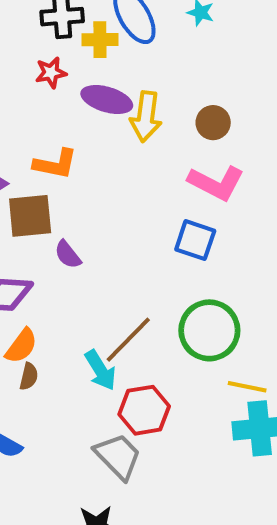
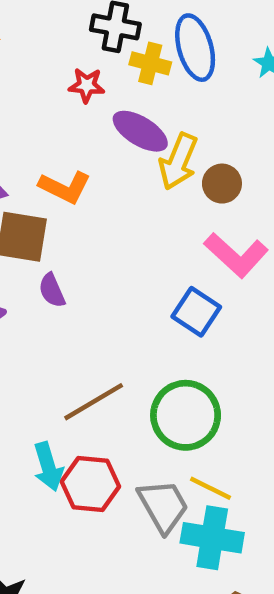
brown circle: (213, 123) -> (222, 184), moved
cyan arrow: (100, 370) -> (48, 467), moved
gray trapezoid: (118, 456) -> (163, 506), moved

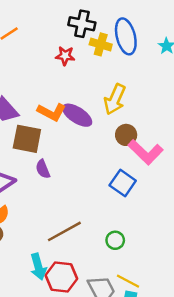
purple ellipse: (140, 131) -> (77, 115), moved
brown circle: (222, 184) -> (126, 135), moved
green circle: (186, 415) -> (115, 240), size x0.5

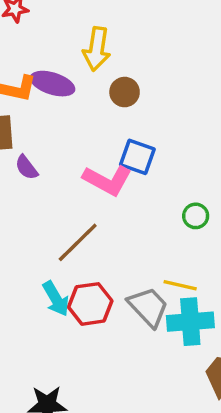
pink L-shape: (146, 152) -> (107, 180), moved
green circle: (115, 240) -> (196, 216), moved

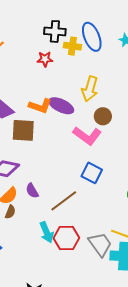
blue square: (137, 157) -> (92, 173), moved
purple semicircle: (26, 167) -> (32, 191), moved
pink L-shape: (107, 180) -> (87, 136), moved

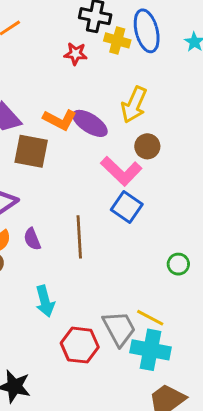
blue square: (92, 173) -> (127, 207), moved
brown line: (64, 201) -> (79, 237), moved, turned -64
red hexagon: (66, 238) -> (80, 345), moved

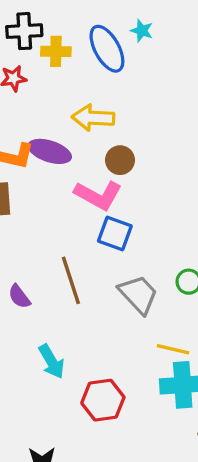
blue ellipse: (147, 31) -> (107, 49), moved
yellow arrow: (134, 105) -> (93, 118), turned 84
gray trapezoid: (119, 328) -> (138, 294), moved

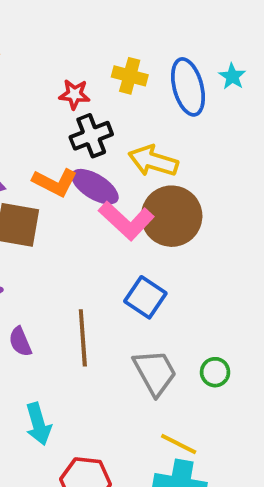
black cross: (24, 31) -> (91, 136), moved, turned -32
brown circle: (120, 160) -> (172, 216), size x1.8
pink L-shape: (98, 195) -> (126, 221), moved

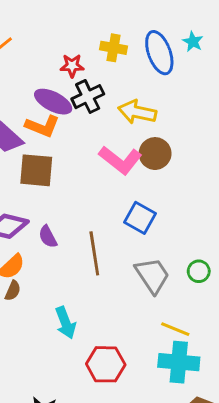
orange L-shape: (55, 182) -> (42, 126), moved
purple ellipse: (95, 187) -> (53, 102), moved
brown circle: (172, 216) -> (155, 154), size x0.7
purple semicircle: (20, 342) -> (48, 237), moved

